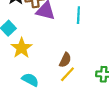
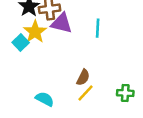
yellow star: (22, 48) -> (35, 32), moved

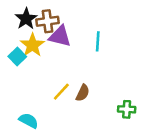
yellow line: (86, 93) -> (61, 92), moved
cyan semicircle: (45, 99) -> (29, 121), moved

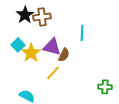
purple triangle: (60, 36) -> (52, 47), moved
yellow star: (32, 45) -> (31, 53), moved
brown semicircle: (83, 93) -> (64, 55), moved

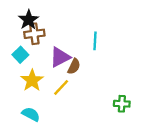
brown cross: (42, 17) -> (34, 34), moved
purple triangle: (52, 47) -> (60, 57), turned -42
yellow star: (31, 53) -> (32, 80), moved

